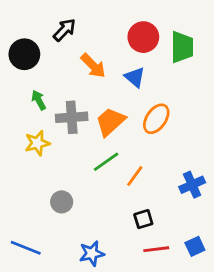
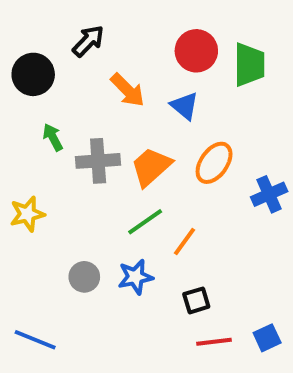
yellow star: (37, 143) -> (27, 214), moved
blue cross: (192, 185) -> (269, 194), moved
blue star: (92, 253) -> (135, 277), moved

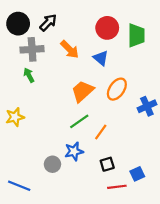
black circle: (33, 74) -> (18, 24), moved
gray cross: (98, 161) -> (32, 49), moved
gray circle: (84, 277) -> (52, 164), moved
blue square: (267, 338) -> (137, 174), moved

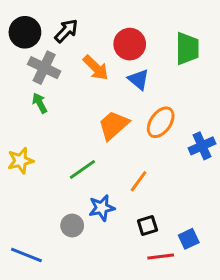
red circle: (107, 28) -> (130, 44), moved
gray cross: (32, 49) -> (44, 68), turned 30
green line: (79, 121) -> (82, 169), moved

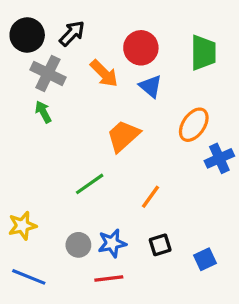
orange ellipse: (161, 122) -> (194, 125), moved
yellow star: (21, 161) -> (22, 226), moved
blue star: (102, 208) -> (112, 243), moved
red line: (161, 256) -> (109, 279), moved

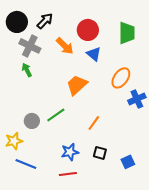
gray circle: (78, 245) -> (32, 121), moved
black square: (160, 245) -> (100, 153), turned 32
blue line: (29, 277) -> (26, 164), moved

